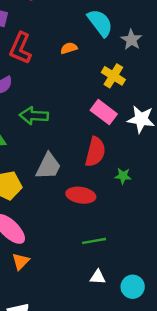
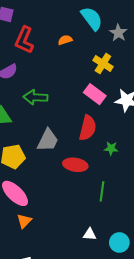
green line: (94, 241) -> (102, 191), moved, turned -72

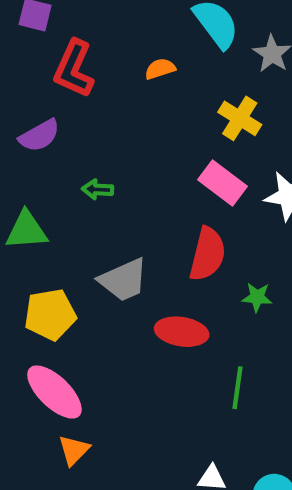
green arrow: (35, 97) -> (98, 189), size x0.6
gray trapezoid: (48, 140) -> (123, 280), turned 40

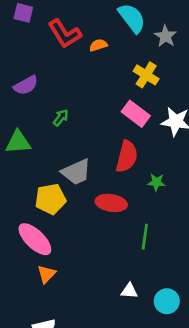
red L-shape: (74, 69) -> (65, 34), moved, turned -56
green arrow: (98, 189) -> (61, 118), turned 126
yellow pentagon: (50, 314) -> (50, 199), moved

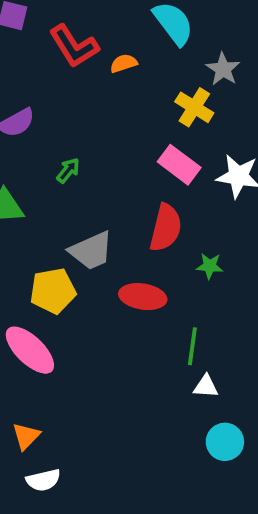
gray star: (165, 36) -> (223, 69), moved
orange triangle: (47, 274) -> (26, 436), moved
white triangle: (129, 291) -> (206, 386), moved

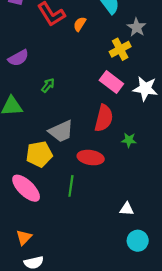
orange semicircle: (124, 63) -> (80, 24), turned -40
yellow cross: (194, 107) -> (120, 49), turned 30
green line: (192, 346) -> (71, 186), moved

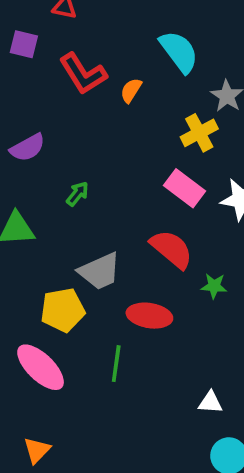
red semicircle: (104, 118) -> (172, 249), turned -64

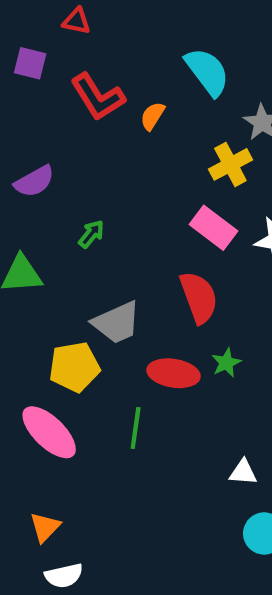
red semicircle: (172, 249) -> (199, 297), turned 30
green star: (214, 286) -> (226, 363), moved, turned -30

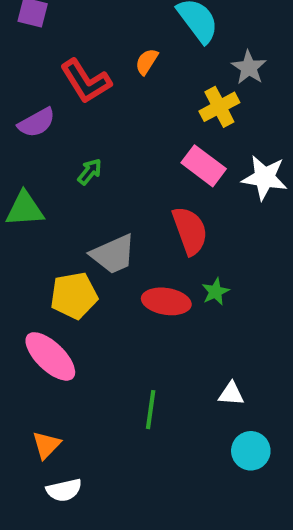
red L-shape: (98, 97) -> (86, 81), moved
green line: (136, 428) -> (151, 410), moved

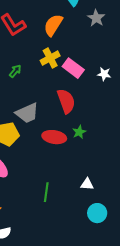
orange semicircle: (147, 62) -> (53, 25), moved, size x1.6
yellow cross: (219, 107) -> (50, 58), moved
white star: (265, 178) -> (104, 74), size x0.6

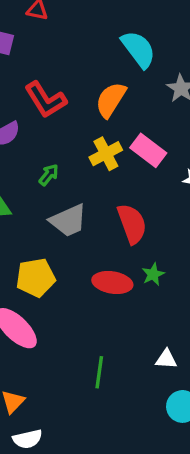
pink rectangle: (73, 68) -> (148, 150), moved
gray trapezoid: (27, 113) -> (68, 221), moved

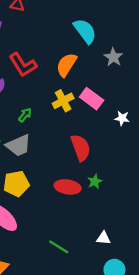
gray trapezoid: (68, 221) -> (18, 145), moved
green line: (99, 372) -> (59, 247), turned -66

